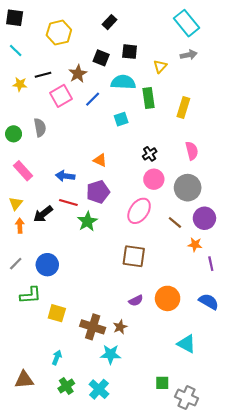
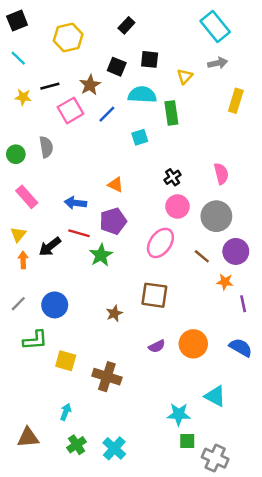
black square: (15, 18) -> (17, 21), turned -30
yellow rectangle: (183, 107) -> (236, 101), moved
brown star: (120, 327) -> (114, 313), moved
cyan star: (111, 354) -> (179, 414), moved

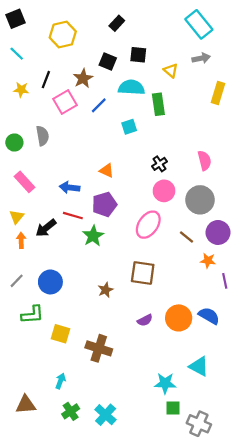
yellow triangle: (185, 76) -> (171, 71), turned -32
black line: (50, 86) -> (46, 80), turned -54
blue semicircle: (241, 347) -> (209, 316), moved

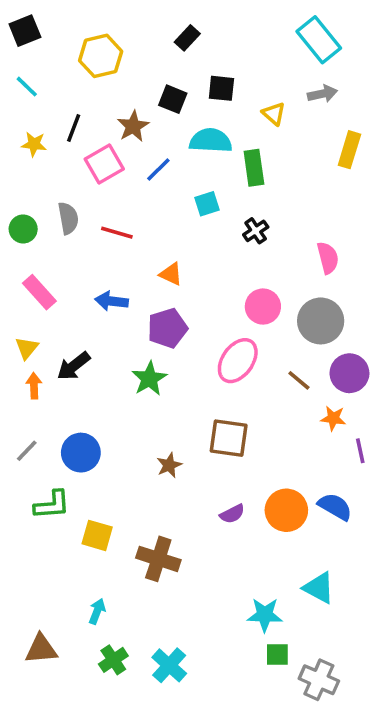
black cross: (160, 164) -> (256, 231), moved
red line: (73, 216) -> (117, 233), moved

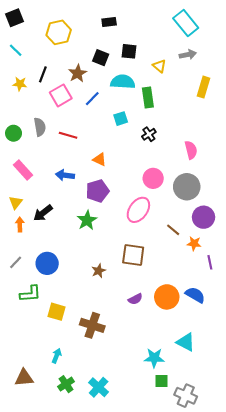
black rectangle: (187, 38) -> (109, 22), turned 40
brown line: (299, 380) -> (173, 230), moved

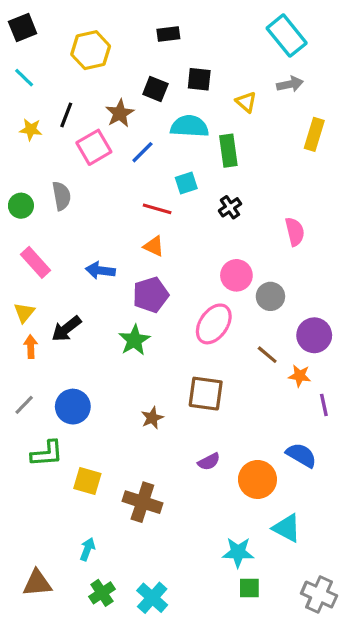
red line: (68, 135) -> (157, 209), moved
gray circle: (187, 187) -> (270, 296), moved, size x0.7
orange circle: (167, 297) -> (257, 479), moved
gray cross: (186, 396) -> (319, 594), moved

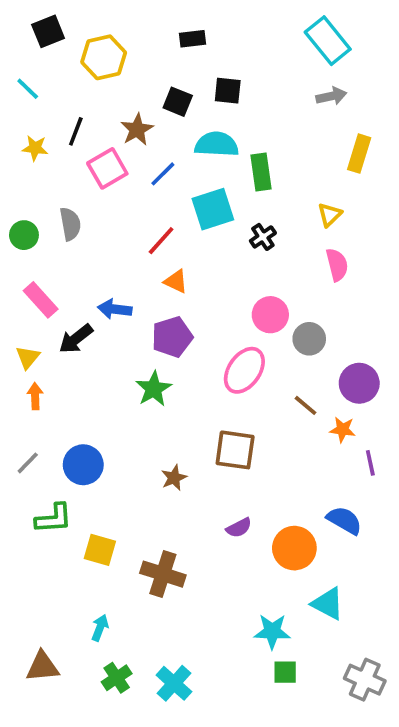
black square: (23, 27) -> (48, 31), moved
yellow triangle: (246, 102) -> (330, 215), moved, turned 35
cyan square: (186, 183) -> (213, 209), size x1.6
red line: (157, 209) -> (161, 241), moved, turned -64
black arrow: (66, 329) -> (76, 339), moved

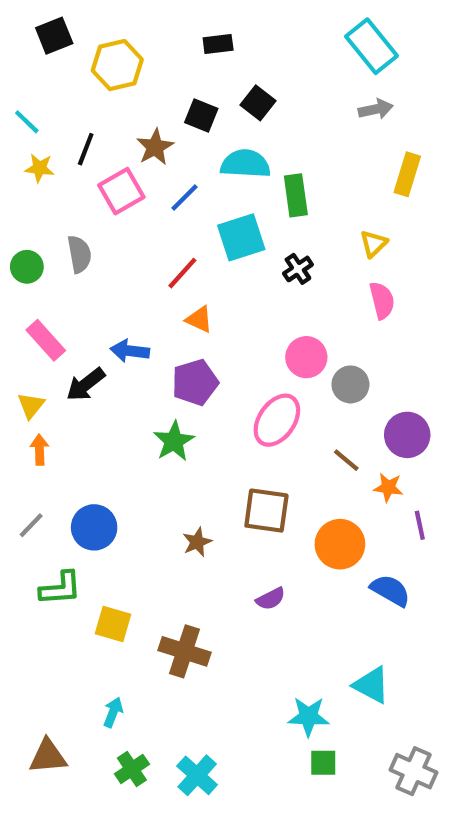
cyan line: (28, 89) -> (27, 122), moved
black square: (228, 91) -> (258, 103), turned 32
orange circle: (294, 548) -> (340, 544), moved

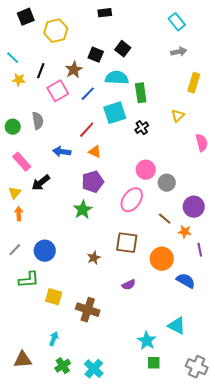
black rectangle: (218, 44) -> (105, 13), moved
cyan rectangle: (371, 46) -> (177, 22), size x0.7
pink semicircle: (382, 300) -> (202, 143), moved
blue arrow: (130, 351) -> (62, 152), moved
cyan star: (308, 716) -> (147, 341), turned 30

